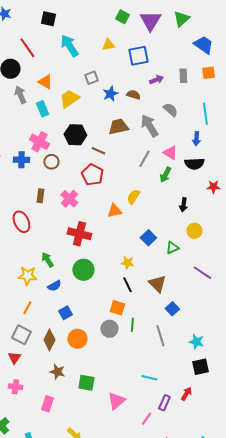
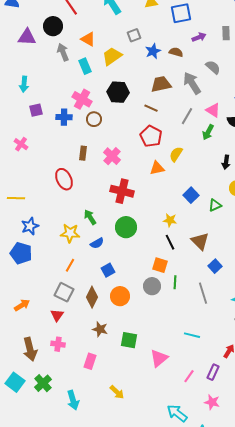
brown line: (98, 151) -> (151, 108), moved
red pentagon: (92, 175) -> (151, 136), moved
purple rectangle: (164, 403) -> (213, 372), moved

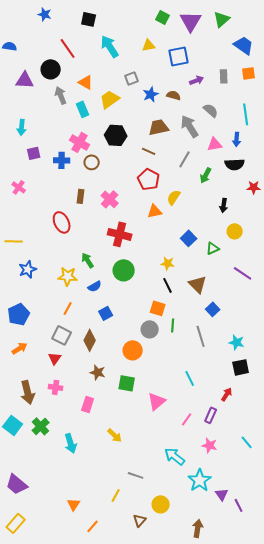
pink triangle: (213, 110) -> (215, 144), moved, turned -42
blue pentagon: (21, 253) -> (19, 314), moved, turned 30
orange circle: (120, 296) -> (133, 350), moved
cyan line: (192, 335) -> (190, 378), turned 49

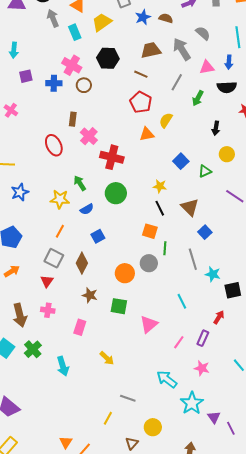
pink cross: (110, 199) -> (89, 136), moved
gray circle: (150, 329) -> (149, 263), moved
cyan star: (237, 342) -> (213, 274), moved
orange triangle: (74, 504) -> (66, 442), moved

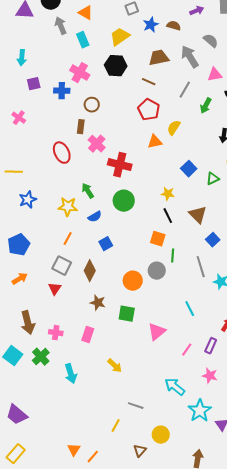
yellow trapezoid: (102, 22) -> (120, 37), moved
brown circle: (84, 85) -> (92, 105), moved
pink cross: (48, 310) -> (56, 333), moved

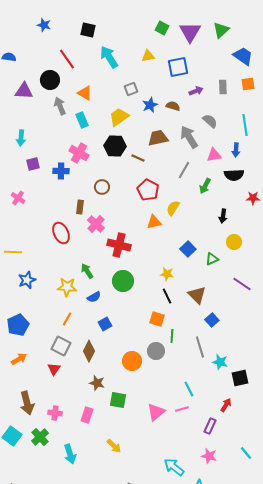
brown line: (149, 82) -> (138, 158), moved
brown circle: (92, 105) -> (102, 187), moved
green square: (127, 314) -> (118, 400), moved
pink line: (187, 350) -> (182, 409), moved, turned 40

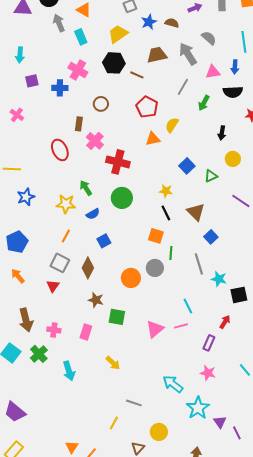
orange arrow: (19, 359) -> (18, 276), turned -98

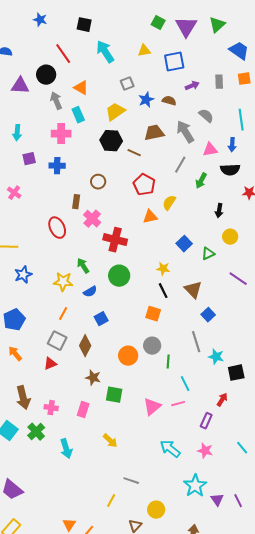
pink cross: (78, 70) -> (61, 134), moved, turned -30
green line: (171, 253) -> (168, 362), moved
red triangle: (53, 286) -> (50, 364), turned 32
cyan arrow: (173, 384) -> (170, 449), moved
purple line: (237, 433) -> (238, 501), moved

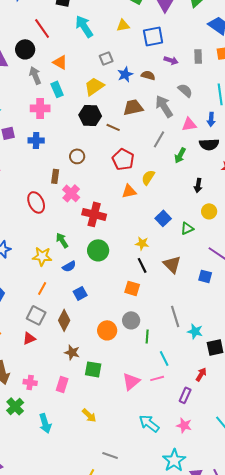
purple arrow: (192, 86) -> (171, 60), turned 40
blue square: (208, 315) -> (205, 276), moved, turned -32

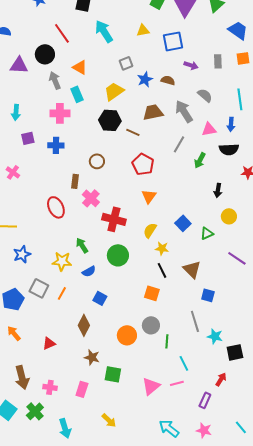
yellow semicircle: (148, 177) -> (150, 230), moved
orange triangle: (129, 191) -> (149, 196), turned -42
blue square: (205, 276) -> (208, 295), moved
blue square: (80, 293) -> (100, 298), turned -32
gray square: (36, 315) -> (39, 288), moved

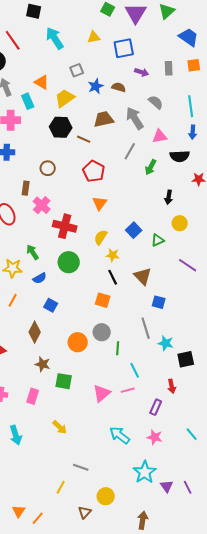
orange triangle: (80, 67) -> (42, 82), moved
blue arrow: (231, 124) -> (193, 132), moved
red arrow: (221, 379) -> (172, 386), turned 136

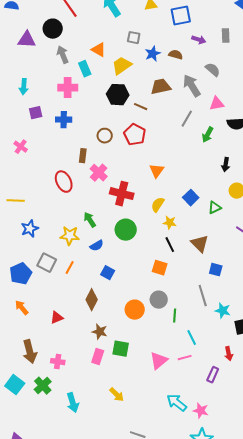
gray square: (77, 70) -> (134, 38), turned 32
red pentagon: (94, 171) -> (135, 135), moved
pink rectangle: (33, 396) -> (98, 357), moved
pink star: (155, 437) -> (201, 411), moved

